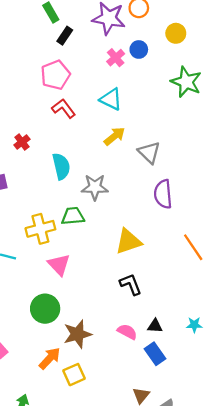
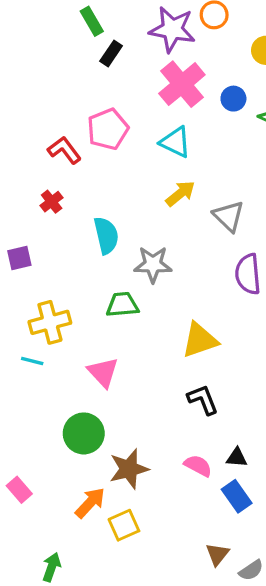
blue circle: (139, 49) -> (233, 99), moved
pink cross: (116, 58) -> (182, 84), size x1.8
pink pentagon: (55, 75) -> (108, 129), moved
red L-shape: (64, 108) -> (64, 150), moved
yellow cross: (40, 229) -> (50, 322), moved

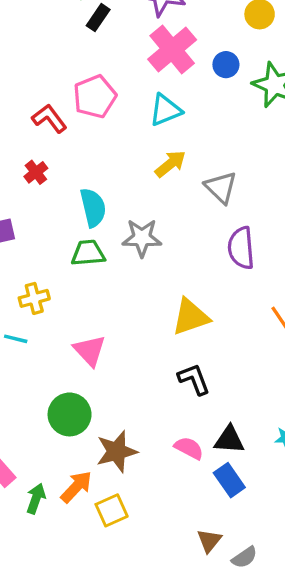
cyan triangle: (175, 142) -> (165, 110), turned -48
green trapezoid: (122, 305) -> (88, 253), moved
yellow cross: (50, 322) -> (34, 298), size x0.7
black triangle: (237, 458) -> (229, 440), size x1.4
green arrow: (52, 567) -> (36, 499), moved

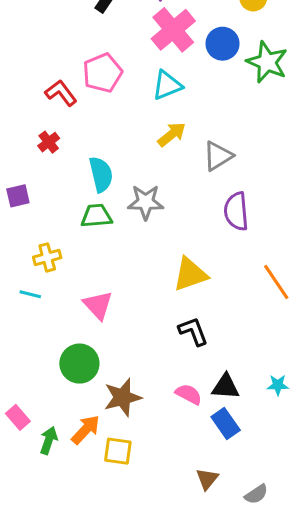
blue circle: (226, 65) -> (222, 44), size x1.4
gray triangle: (221, 187) -> (218, 156), turned 44
yellow square: (112, 510) -> (118, 451), turned 32
gray semicircle: (244, 557) -> (256, 494), moved

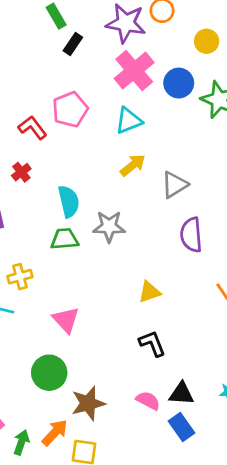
yellow triangle: (190, 274) -> (149, 292), size x0.7

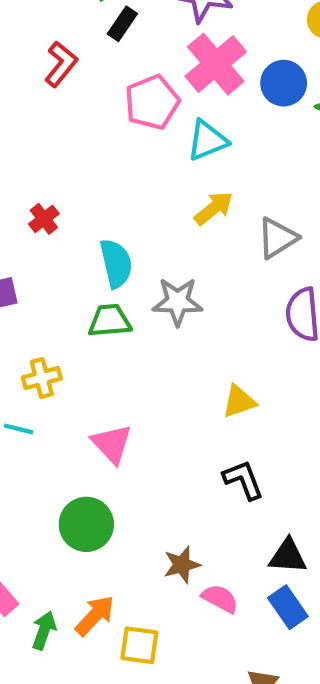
pink pentagon: (70, 109) -> (152, 102), moved
red L-shape: (32, 128) -> (61, 64), moved, turned 76
pink semicircle: (148, 401) -> (220, 599), moved
brown star: (88, 403) -> (182, 565), moved, size x0.7

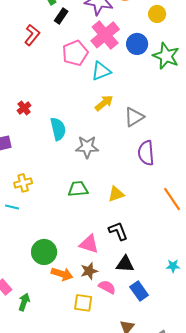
green trapezoid: (110, 321) -> (78, 189), moved
pink triangle: (112, 444) -> (89, 244), moved, turned -30
black triangle: (288, 556) -> (125, 264), moved
orange arrow: (95, 616) -> (62, 274), moved, turned 65
yellow square: (139, 645) -> (83, 303), moved

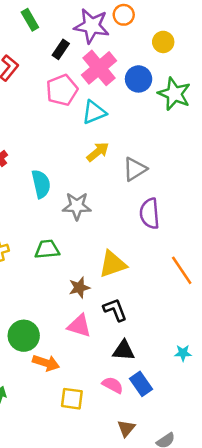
black rectangle: (61, 16) -> (61, 49), moved
green trapezoid: (78, 189) -> (47, 249), moved
yellow triangle: (116, 194) -> (113, 264), size x1.4
brown star: (89, 271) -> (79, 288), moved
pink semicircle: (107, 287) -> (113, 385), moved

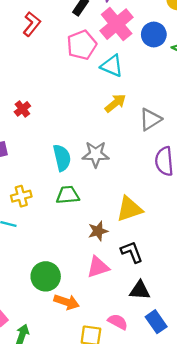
cyan triangle: (94, 112) -> (112, 66), turned 45
cyan semicircle: (41, 184) -> (62, 158), moved
pink triangle: (79, 326) -> (98, 267), turned -35
pink semicircle: (113, 385) -> (118, 322), moved

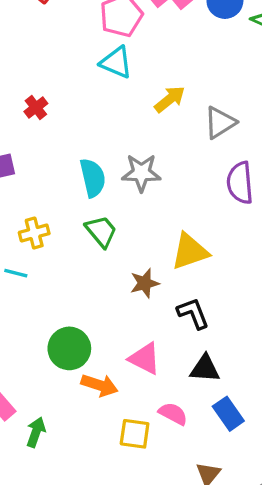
cyan triangle: (112, 66) -> (116, 62), moved
green trapezoid: (68, 195) -> (101, 231), turned 55
pink triangle: (98, 267) -> (145, 358), moved, turned 45

